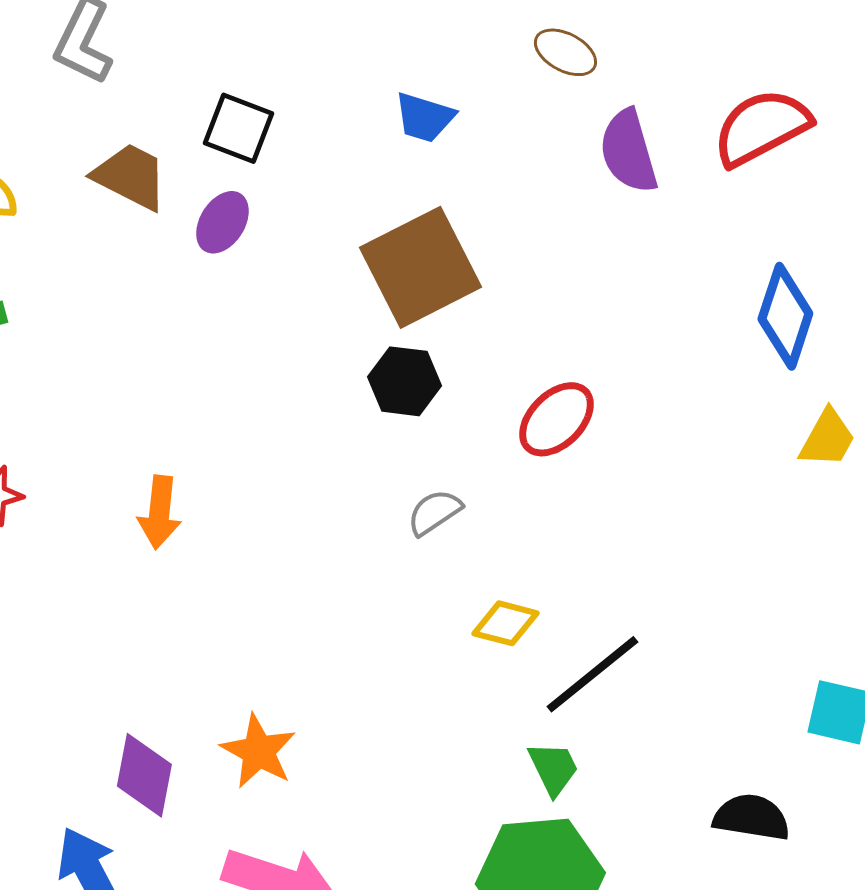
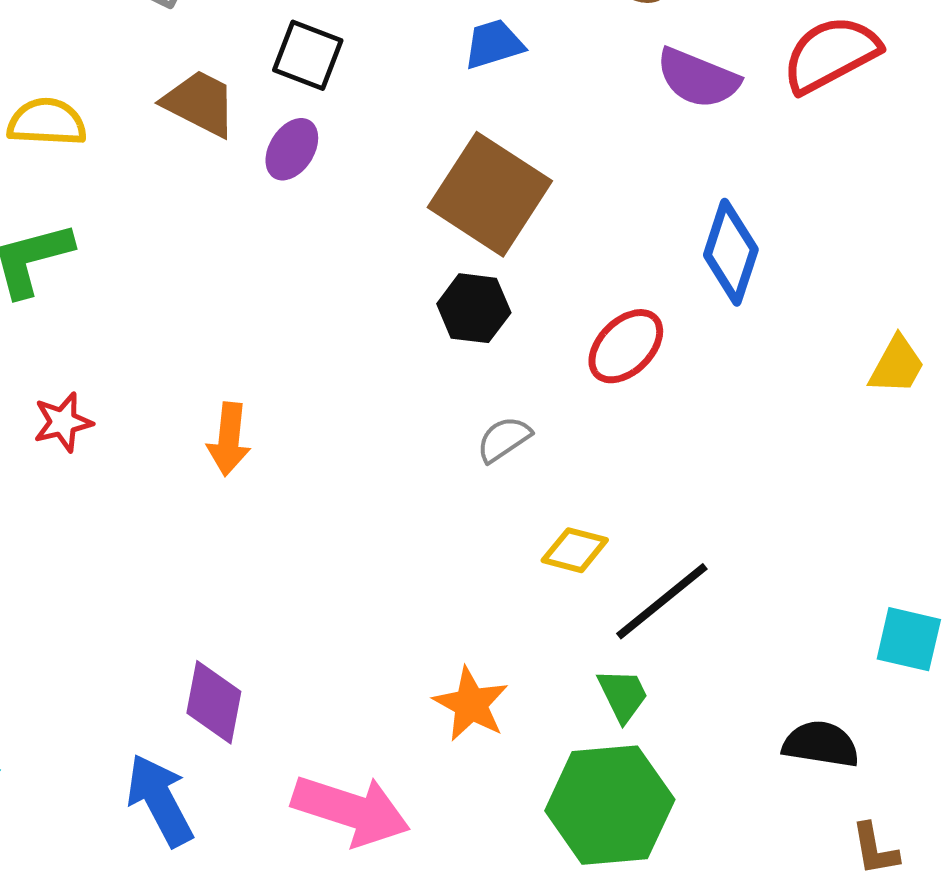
blue trapezoid: (424, 117) -> (494, 44), turned 146
purple semicircle: (628, 151) -> (698, 78), turned -52
brown square: (420, 267) -> (490, 194), turned -30
blue diamond: (785, 316) -> (731, 252), moved
orange star: (258, 751) -> (471, 704), moved

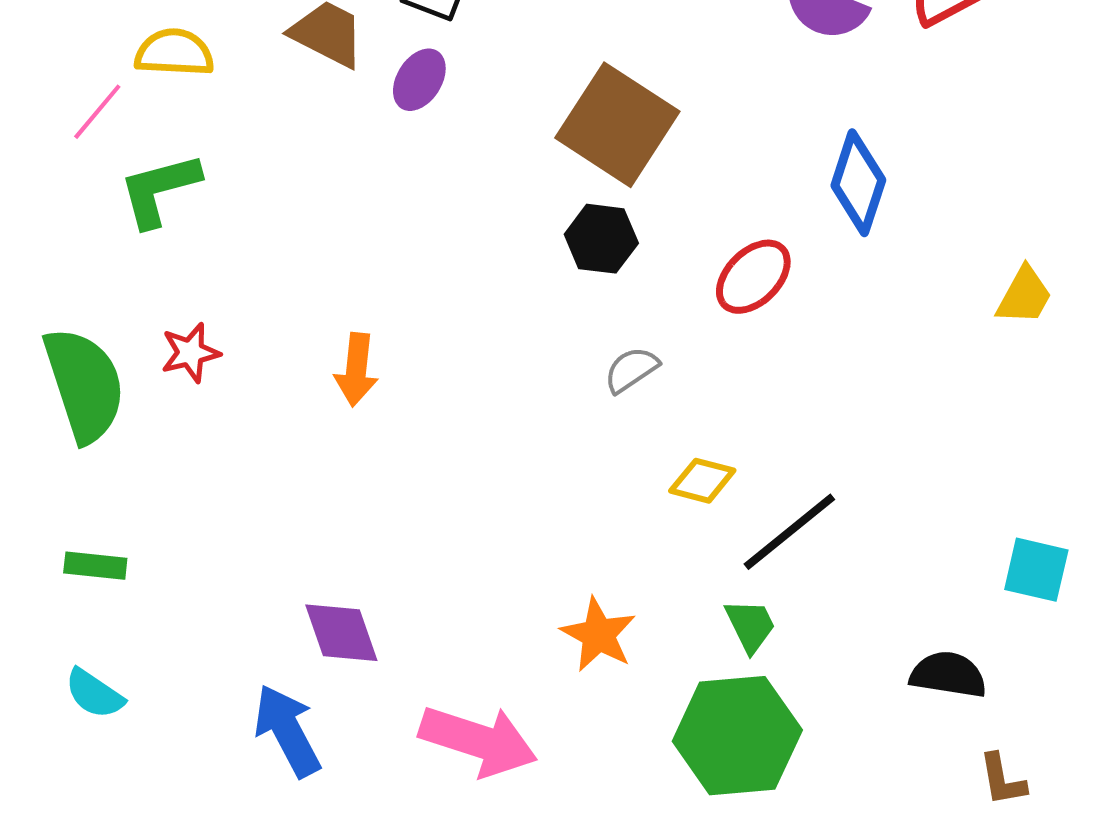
purple diamond: (214, 702) -> (341, 633), turned -30

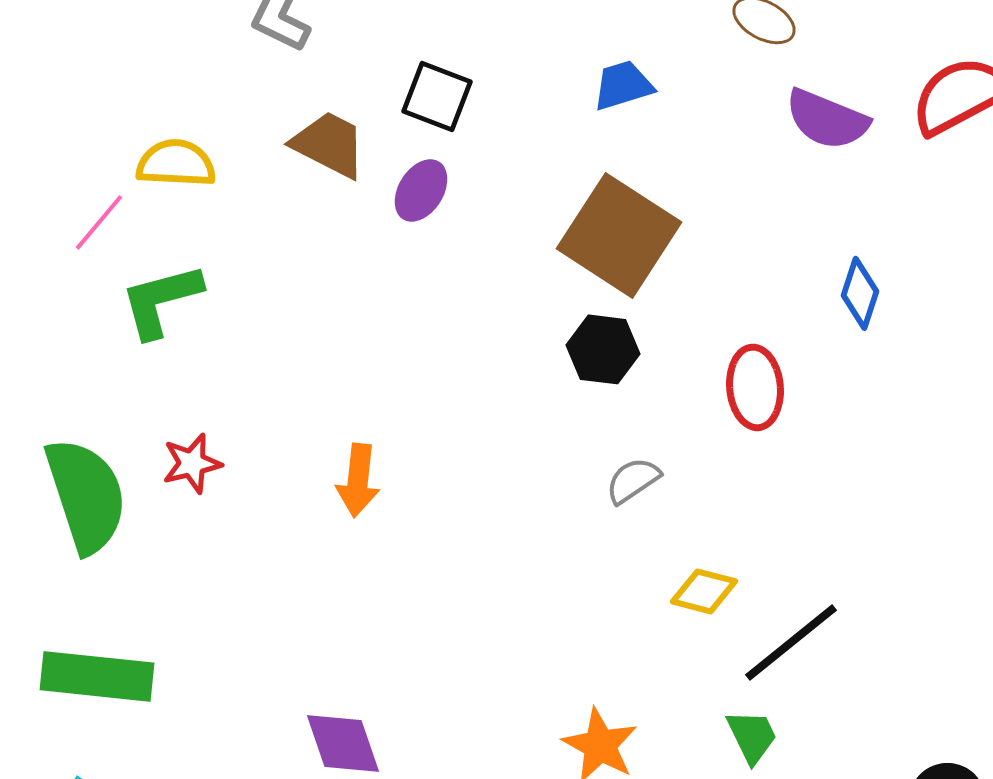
blue diamond: (858, 183) -> (860, 293), size x0.7
red ellipse: (753, 277) -> (755, 387), turned -50
green rectangle: (95, 566) -> (97, 676), size x1.8

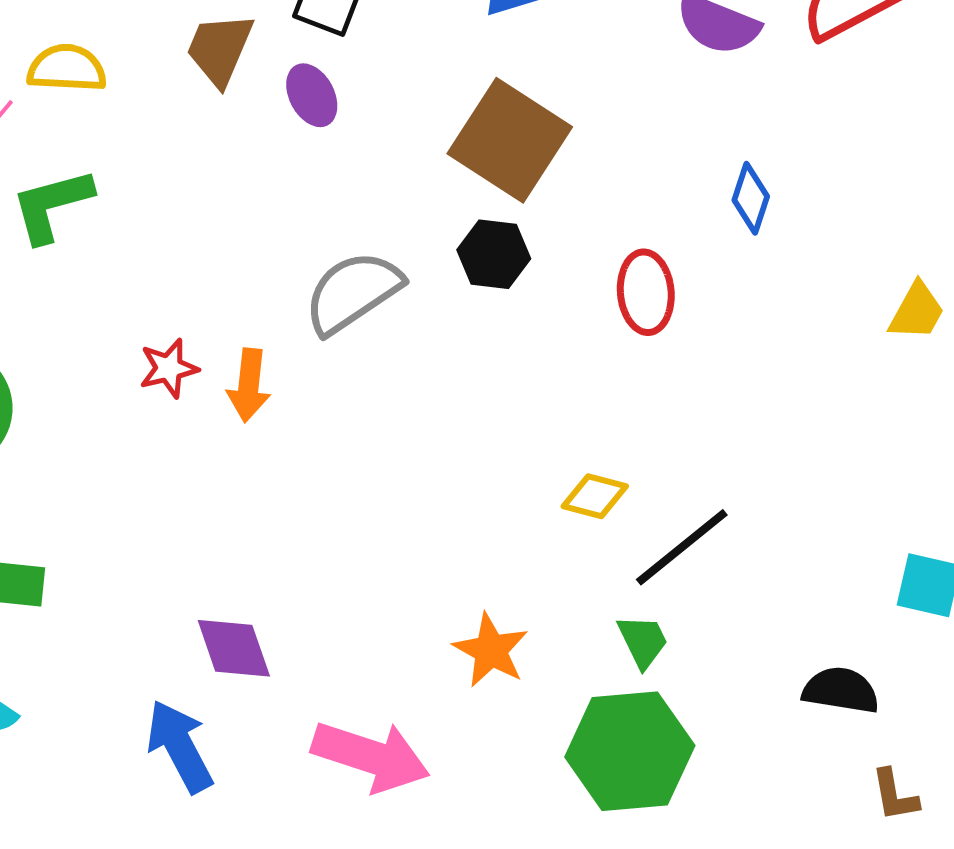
brown trapezoid: (329, 144) -> (220, 49), turned -94
purple ellipse: (421, 190) -> (312, 95), turned -60
red star: (192, 463) -> (169, 368), moved
gray semicircle: (633, 480) -> (353, 292), moved, size x1.8

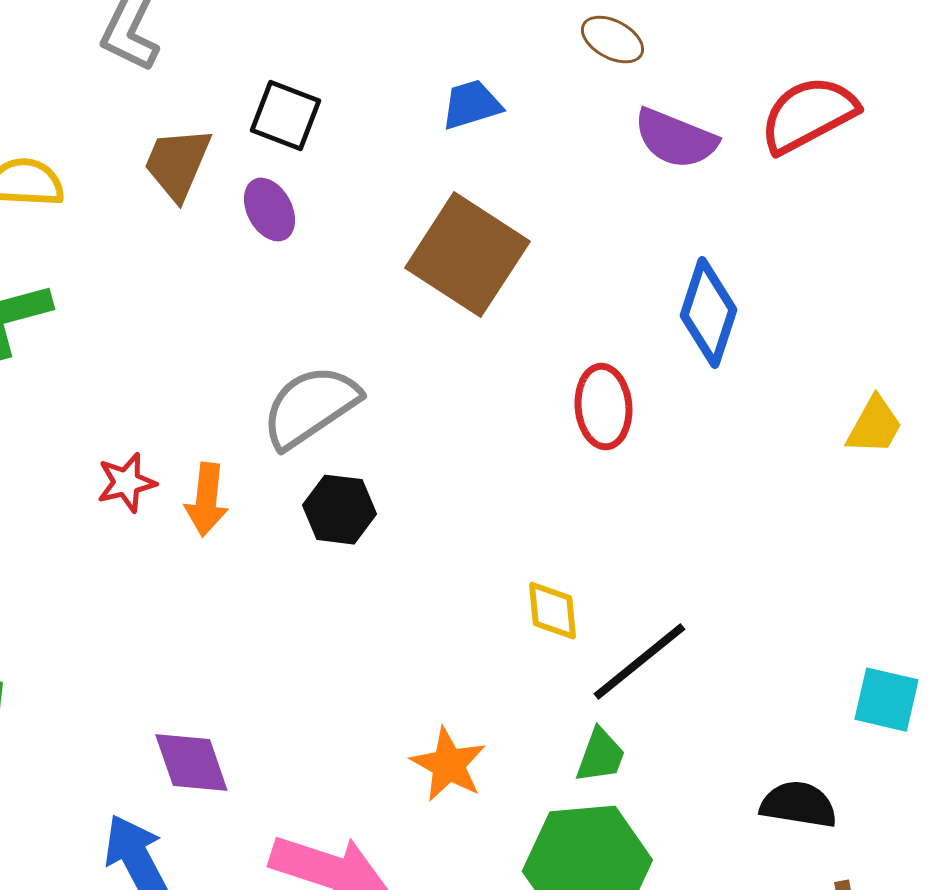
blue diamond: (751, 198) -> (708, 313), size x1.5
black hexagon: (494, 254) -> (339, 510), moved
yellow diamond: (595, 496) -> (552, 611), turned 70
green trapezoid: (643, 641) -> (600, 756), turned 46

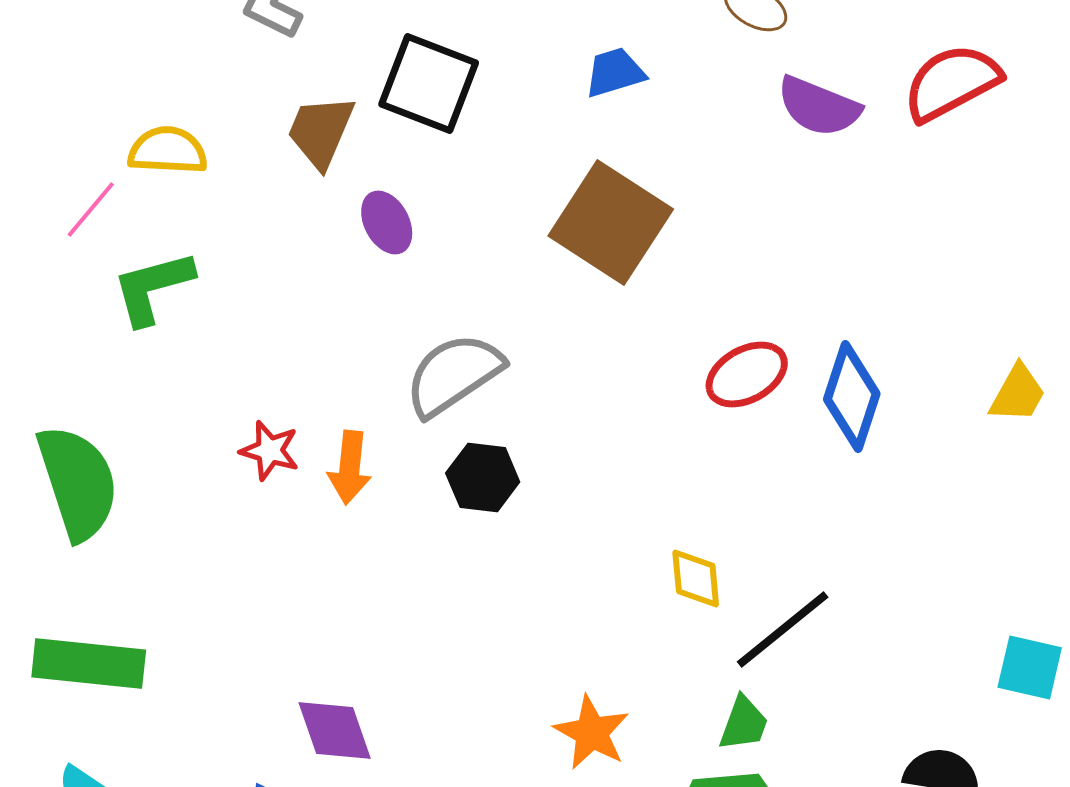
black square: (285, 116) -> (429, 84), size x1.4
purple ellipse: (269, 210) -> (387, 222), moved
blue diamond: (708, 313) -> (852, 396), moved
red ellipse: (603, 407) -> (747, 374), turned 66
red star: (126, 483) -> (270, 450), turned 30

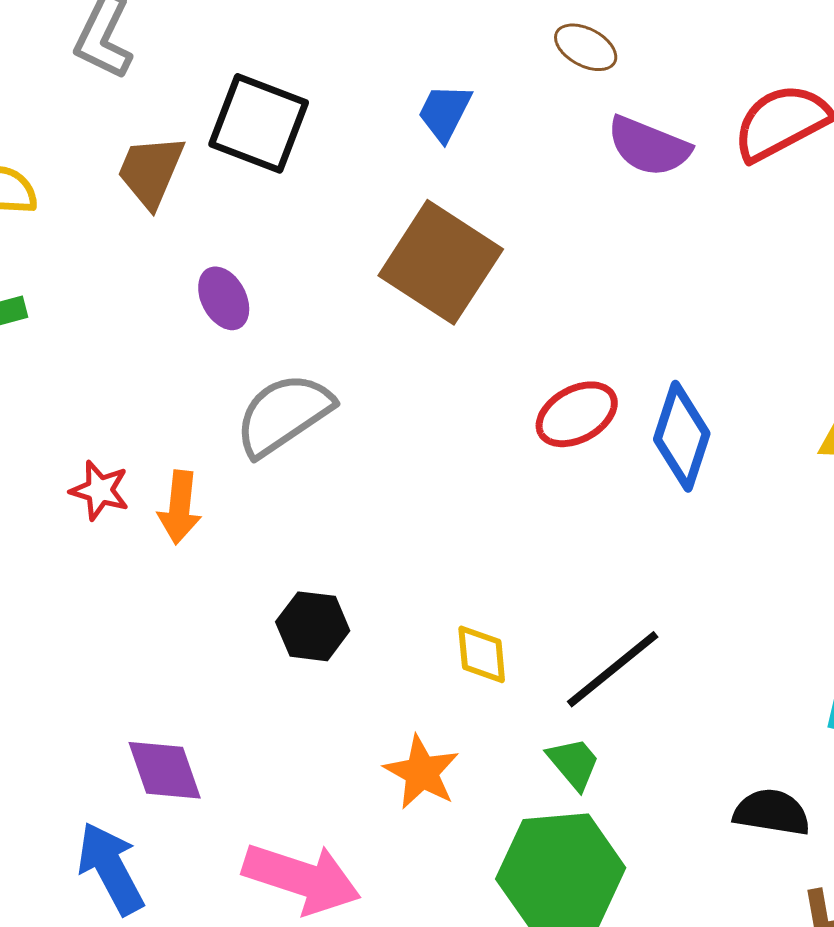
blue trapezoid: (615, 72) -> (445, 112), turned -46
purple ellipse: (387, 222) -> (224, 298), moved
black hexagon: (483, 478) -> (313, 626), moved
yellow diamond: (696, 578) -> (482, 654), moved
green trapezoid: (744, 724) -> (574, 763), turned -60

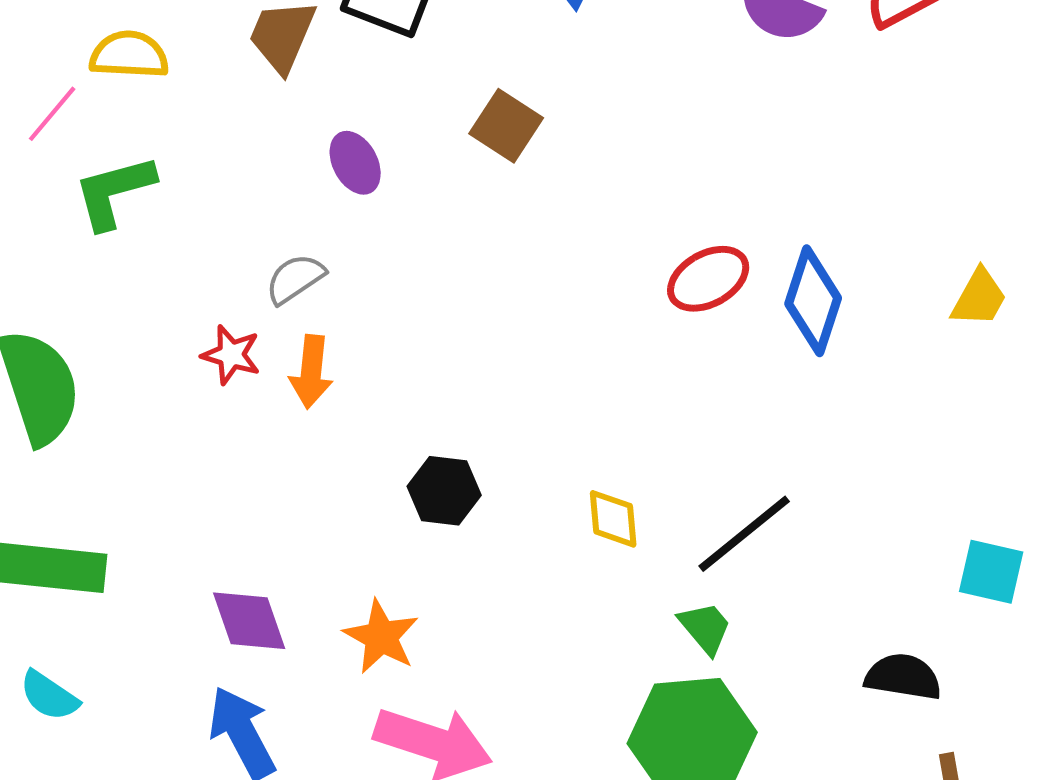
brown square: (441, 262) -> (506, 126), moved, size x0.6
gray semicircle: (284, 414) -> (295, 279), moved, size x0.6
purple diamond: (165, 770) -> (249, 621), moved
orange star: (422, 772) -> (381, 637), moved

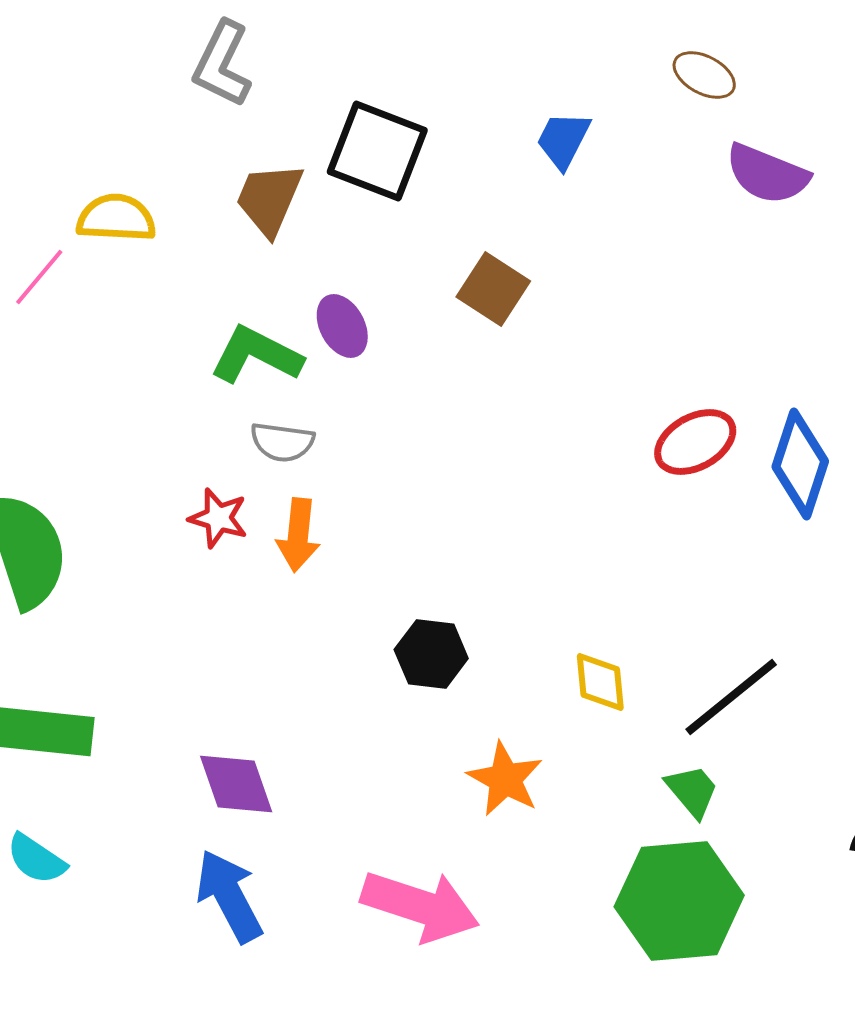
green L-shape: (114, 192) -> (256, 355), moved, turned 42
gray semicircle: (295, 279) -> (282, 442), turned -138
orange star: (381, 637) -> (505, 779), moved

